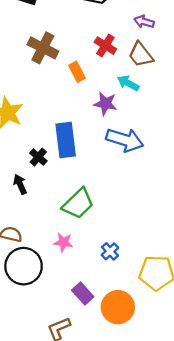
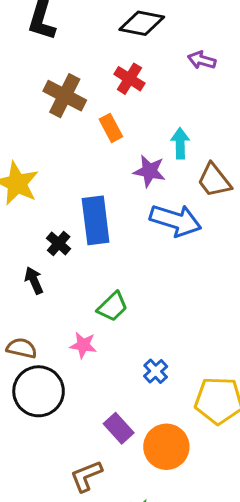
red cross: (105, 46) -> (129, 79), moved
brown trapezoid: (141, 55) -> (214, 180), moved
cyan arrow: (128, 83) -> (180, 143), turned 60
green trapezoid: (78, 204) -> (112, 307), size x0.7
pink star: (63, 242) -> (83, 345), moved

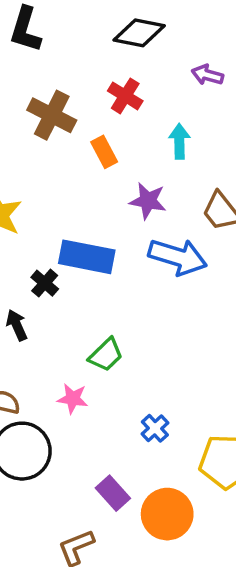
cyan arrow: (180, 143) -> (179, 141), moved
blue rectangle: (96, 220) -> (87, 257), turned -72

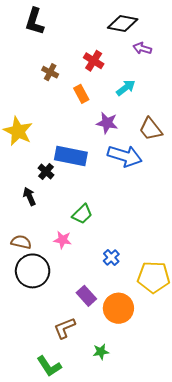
black diamond: (139, 33) -> (123, 23), moved
brown cross: (52, 115) -> (50, 72), size x0.6
cyan arrow: (179, 141) -> (126, 88), turned 54

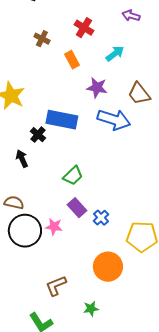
pink star: (63, 240) -> (54, 227), moved
purple rectangle: (86, 296) -> (77, 208), moved

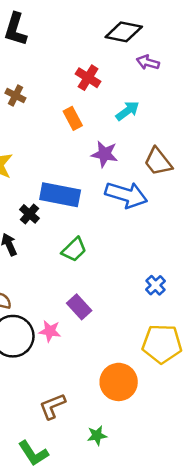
brown cross: (42, 39) -> (15, 95), moved
green trapezoid: (73, 176) -> (74, 250), moved
blue cross: (101, 218) -> (156, 285), moved

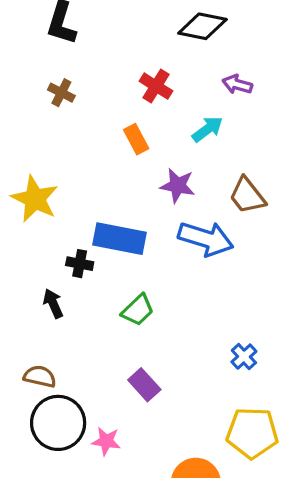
purple arrow: (148, 62) -> (237, 84), moved
brown cross: (15, 95) -> (61, 93), moved
black cross: (29, 214) -> (80, 264), turned -30
pink star: (50, 331) -> (106, 441), moved

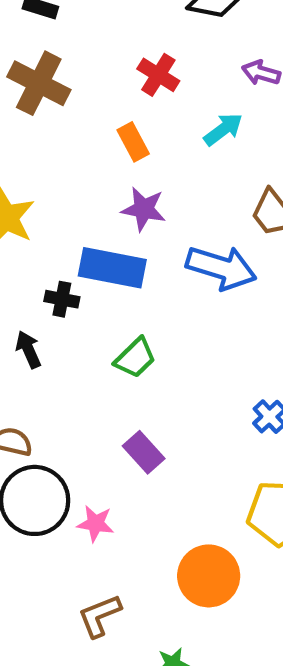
brown cross: (61, 93) -> (39, 83), size x1.8
purple star: (178, 186) -> (144, 209), moved

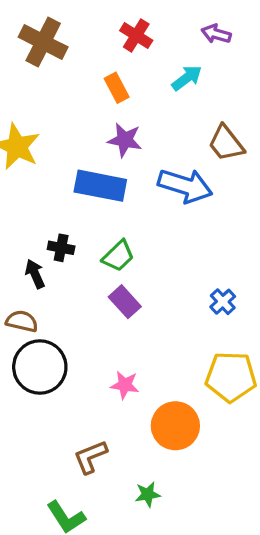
black cross: (62, 299) -> (61, 248), moved
black arrow: (28, 349) -> (35, 274), moved
purple rectangle: (144, 452) -> (125, 302), moved
pink star: (95, 524) -> (125, 385), moved

